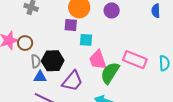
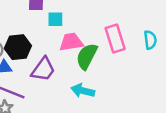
pink trapezoid: (98, 60) -> (71, 42), turned 105
pink rectangle: (135, 60) -> (115, 38), turned 55

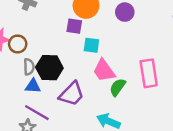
pink trapezoid: (71, 42) -> (104, 70), turned -125
green semicircle: (87, 56) -> (118, 87), size x0.7

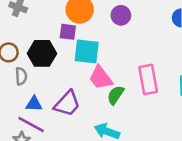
cyan square: (91, 45) -> (87, 51), size x1.5
black hexagon: (49, 68) -> (42, 53), moved
blue triangle: (33, 86) -> (34, 104), moved

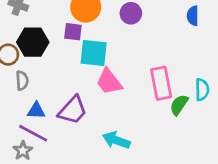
black hexagon: (42, 53) -> (33, 42), moved
green semicircle: (116, 95) -> (179, 105), moved

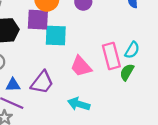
purple square: (73, 32) -> (38, 20), size x1.5
pink trapezoid: (109, 82) -> (81, 66), moved
cyan semicircle: (202, 90) -> (132, 50), moved, turned 36

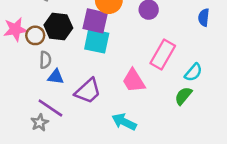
cyan square: (56, 36) -> (97, 41), moved
pink rectangle: (111, 56) -> (163, 54), moved, turned 35
blue triangle: (13, 85) -> (56, 77), moved

